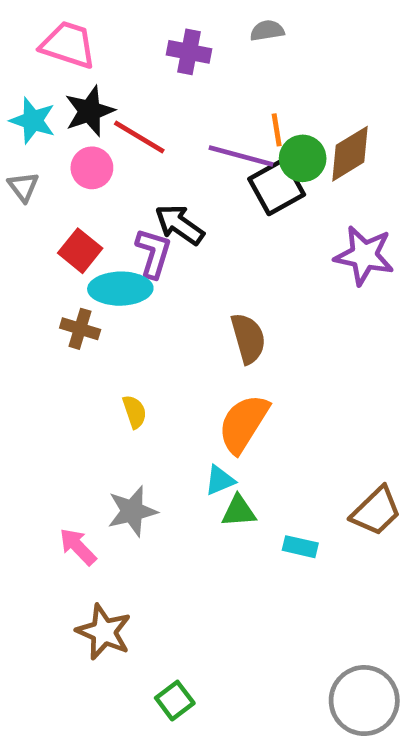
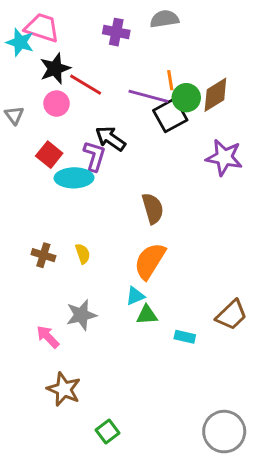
gray semicircle: (267, 31) -> (164, 19), size x1.4
cyan star: (33, 121) -> (20, 42), moved
brown cross: (80, 329) -> (43, 255), moved

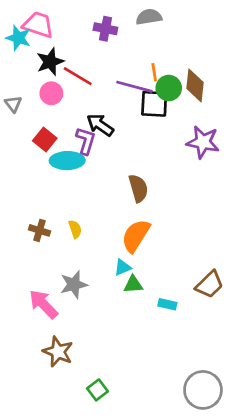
brown diamond: (215, 95) -> (195, 85), turned -52
black square: (170, 115) -> (154, 104), turned 32
pink arrow: (48, 337) -> (43, 304), size x1.4

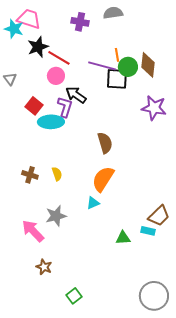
pink circle: (51, 93) -> (56, 76), moved
green triangle: (133, 284) -> (123, 238), moved
cyan rectangle: (167, 304) -> (148, 231), moved
brown star: (58, 352) -> (44, 267), size x0.7

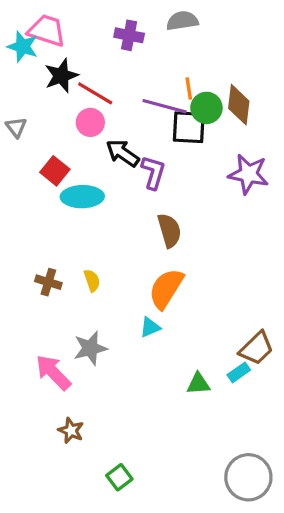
purple L-shape: (65, 107) -> (153, 172), moved
cyan rectangle: (148, 231) -> (239, 372), turned -48

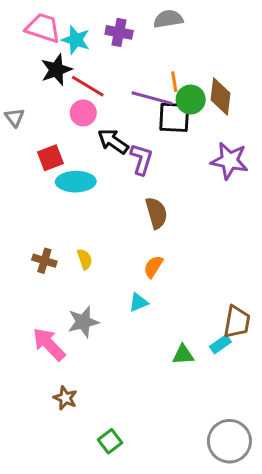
cyan star: (23, 47) -> (76, 40), moved
red square: (55, 171) -> (50, 158), turned 30
orange semicircle: (166, 289) -> (153, 267), size x0.6
brown trapezoid: (256, 348) -> (237, 322), turned -36

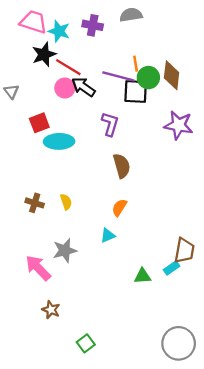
black arrow: (113, 141) -> (83, 87), moved

